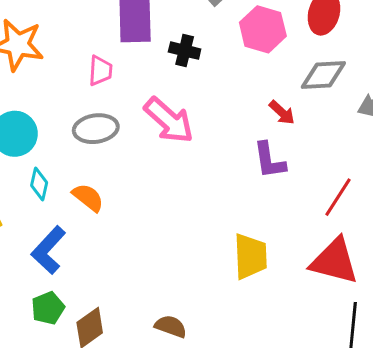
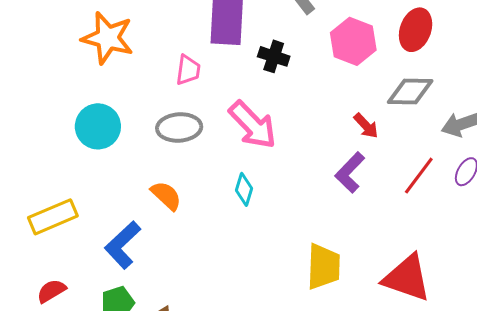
purple L-shape: (269, 160) -> (350, 173), turned 48
cyan diamond: (39, 184) -> (244, 189), moved
red line: (338, 197) -> (419, 176), moved

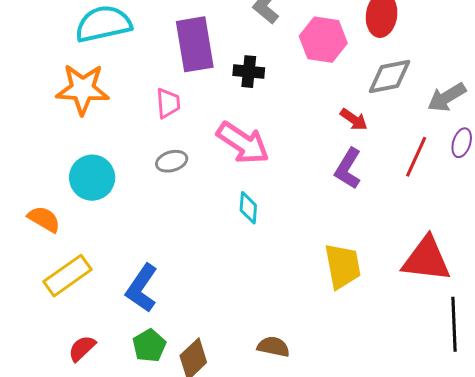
gray ellipse: (179, 127) -> (172, 161), size x0.7
orange semicircle: (166, 196) -> (44, 219), moved

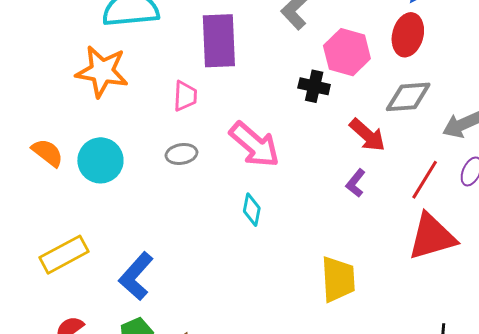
black cross: (249, 72) -> (314, 86), moved
red arrow: (354, 119) -> (367, 135), size x1.4
purple L-shape: (348, 169) -> (356, 183), size x0.7
orange semicircle: (44, 219) -> (47, 153), moved
red triangle: (426, 259) -> (432, 237), moved, turned -30

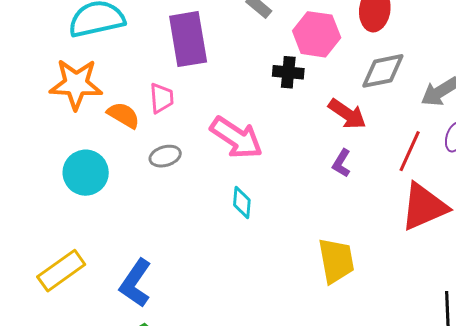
orange semicircle: (47, 153) -> (123, 115), moved

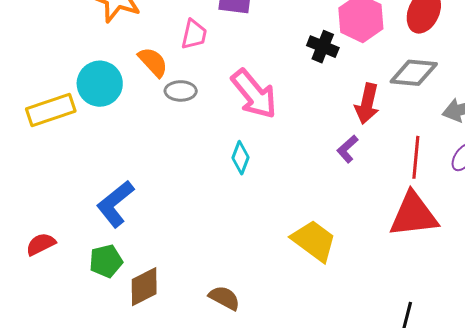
red arrow: (347, 114) -> (367, 104), turned 51
orange semicircle: (123, 115) -> (153, 62), moved
red line: (410, 151) -> (416, 157), turned -36
yellow trapezoid: (336, 261) -> (314, 241), turned -60
yellow rectangle: (61, 271) -> (51, 110), moved

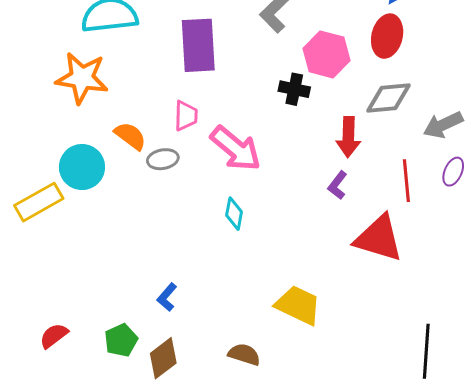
pink trapezoid: (194, 34) -> (186, 116), moved
blue L-shape: (115, 204) -> (167, 297), moved, size x0.6
red triangle: (414, 215) -> (379, 238), moved, turned 34
yellow trapezoid: (314, 241) -> (298, 305), moved

